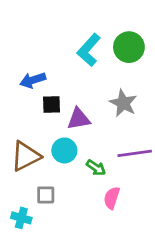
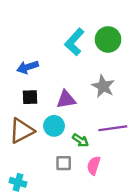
black square: (51, 105) -> (30, 97), moved
gray square: (46, 195) -> (64, 163), moved

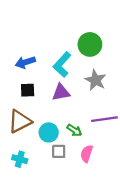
green circle: (108, 39) -> (90, 44), moved
cyan L-shape: (74, 42) -> (62, 64), moved
cyan circle: (54, 126) -> (49, 132), moved
cyan cross: (18, 182) -> (20, 159), moved

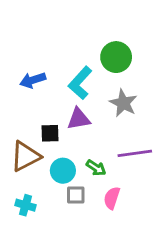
black square: (28, 90) -> (50, 133), moved

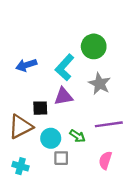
pink semicircle: (112, 198) -> (105, 160), moved

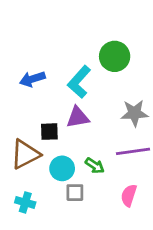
gray star: (100, 84) -> (134, 113), moved, turned -30

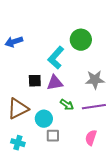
blue arrow: (32, 79) -> (14, 42), moved
black square: (49, 132) -> (35, 81), moved
green arrow: (95, 166) -> (67, 105), moved

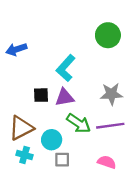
green circle: (81, 40) -> (108, 35), moved
green arrow: (67, 105) -> (79, 123), size x1.5
pink semicircle: (91, 138) -> (107, 162), turned 91
cyan cross: (18, 143) -> (25, 155), moved

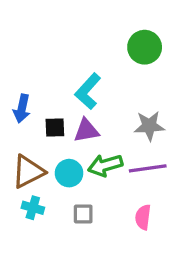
blue arrow: (16, 49) -> (22, 109), moved, turned -60
green arrow: (79, 123) -> (105, 165), turned 130
cyan circle: (52, 140) -> (69, 173), moved
pink semicircle: (107, 162) -> (143, 217), turned -102

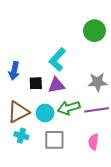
gray square: (83, 214) -> (54, 140), size x1.5

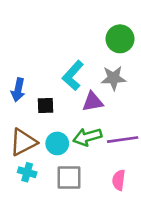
gray star: (98, 82) -> (113, 78), moved
purple triangle: (56, 85) -> (93, 102), moved

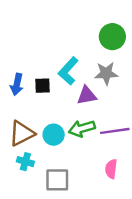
black square: (45, 106) -> (43, 86), moved
gray square: (69, 177) -> (57, 180), moved

